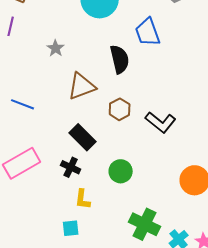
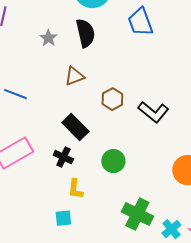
black semicircle: (120, 59) -> (85, 33), moved
brown triangle: (82, 86) -> (74, 76), size x0.7

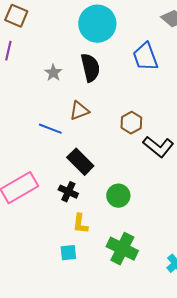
blue line: (15, 94) -> (50, 129), moved
brown hexagon: (112, 99) -> (131, 123), moved
green cross: (137, 214) -> (122, 249), moved

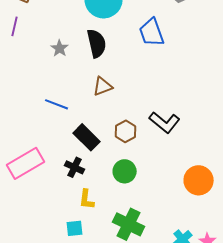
brown triangle: (79, 111) -> (103, 86), moved
brown hexagon: (131, 123) -> (126, 131), moved

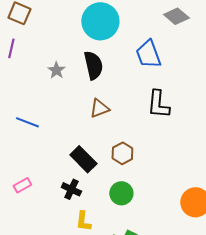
blue line: (57, 104) -> (27, 122), moved
black L-shape: (165, 122) -> (158, 104), moved, turned 56
pink rectangle: (26, 163) -> (22, 185), size x0.5

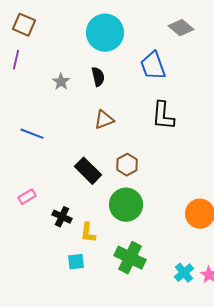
black semicircle: (93, 65) -> (98, 77), size x0.7
black cross: (71, 189) -> (62, 217), moved
green circle: (121, 193) -> (126, 205), size x1.4

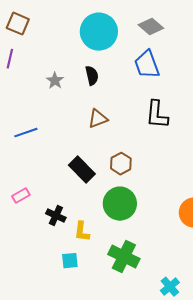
gray diamond: (181, 28) -> (151, 27), moved
blue line: (32, 134) -> (26, 133), turned -40
cyan cross: (184, 273) -> (170, 287), moved

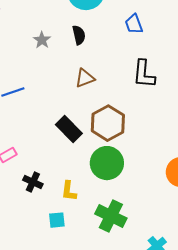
blue trapezoid: (147, 65) -> (134, 24), size x0.7
brown hexagon: (121, 164) -> (108, 123), size x1.6
black cross: (56, 216) -> (33, 182), moved

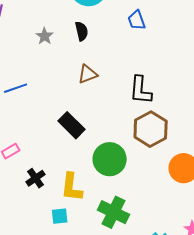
black L-shape: (144, 74) -> (141, 90), moved
brown hexagon: (108, 123) -> (151, 129), moved
black cross: (33, 182) -> (36, 178), turned 30
yellow L-shape: (69, 191) -> (72, 187), size x1.4

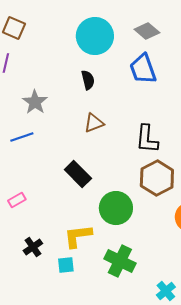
blue trapezoid: (137, 20) -> (143, 69), size x1.5
gray star: (45, 36) -> (35, 102), moved, size x1.4
black cross: (36, 178) -> (33, 247), moved
yellow L-shape: (72, 187) -> (78, 236), turned 76

